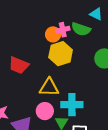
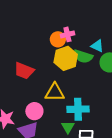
cyan triangle: (96, 14) -> (97, 46), moved
green semicircle: (81, 29) -> (83, 56), moved
pink circle: (45, 111) -> (34, 111), moved

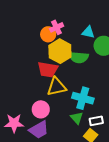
green semicircle: (83, 56) -> (79, 57), moved
red trapezoid: (24, 71) -> (48, 70), moved
cyan cross: (78, 109) -> (83, 98), turned 30

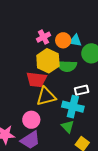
orange circle: (48, 34) -> (63, 40), moved
white rectangle: (96, 121) -> (82, 90), moved

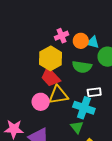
yellow hexagon: (48, 61) -> (51, 58), moved
red trapezoid: (37, 80) -> (50, 77), turned 35
pink circle: (31, 120) -> (41, 102), moved

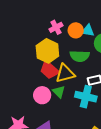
yellow triangle: (58, 95) -> (65, 73), moved
green triangle: (77, 127) -> (59, 92), moved

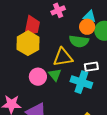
orange circle: (76, 30) -> (87, 27), moved
yellow hexagon: (47, 51) -> (28, 43), moved
red trapezoid: (49, 70) -> (32, 26), moved, turned -125

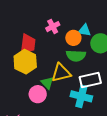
orange circle: (87, 27) -> (73, 38), moved
white rectangle: (91, 67) -> (90, 80), size x1.5
green triangle: (55, 75) -> (47, 83), moved

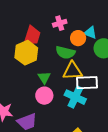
green semicircle: (76, 56) -> (65, 53), moved
yellow triangle: (61, 73) -> (73, 71), moved
pink circle: (38, 94) -> (44, 96), moved

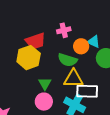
red trapezoid: (32, 36) -> (35, 41), turned 50

